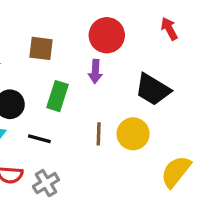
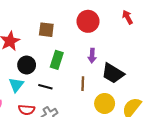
purple arrow: (95, 71) -> (92, 56), moved
black trapezoid: (153, 89) -> (113, 73), moved
yellow circle: (133, 134) -> (105, 103), moved

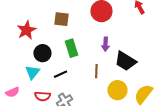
green rectangle: (57, 60) -> (71, 48), turned -36
black line: (45, 87) -> (60, 74), turned -40

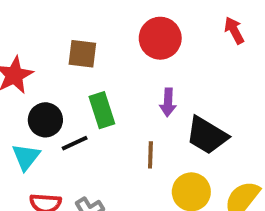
black line: (60, 74) -> (75, 143), moved

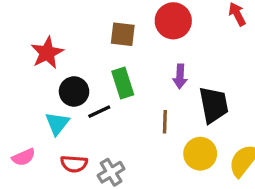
brown square: (82, 54) -> (123, 34), moved
black trapezoid: (207, 135) -> (214, 105), turned -132

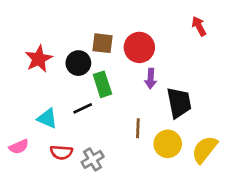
red circle: (173, 21) -> (139, 47), moved
black circle: (74, 91) -> (78, 63), moved
brown line: (165, 122) -> (138, 128), moved
cyan triangle: (57, 123) -> (47, 118), turned -45

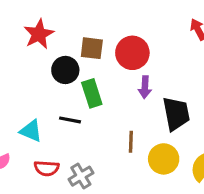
red star: (39, 59) -> (39, 34), moved
black line: (83, 108) -> (70, 120), turned 36

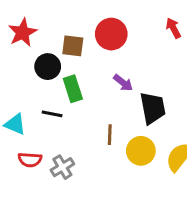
red circle: (132, 53) -> (111, 34), moved
purple arrow: (145, 87) -> (123, 83), turned -54

